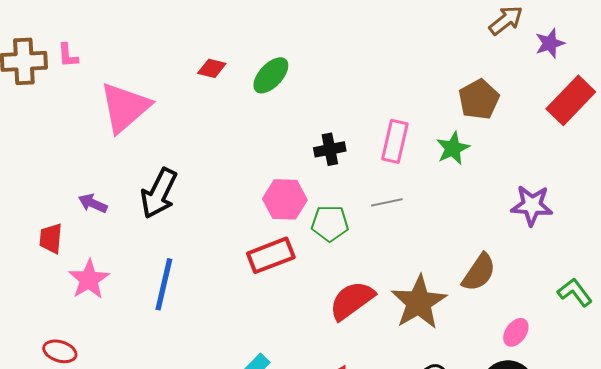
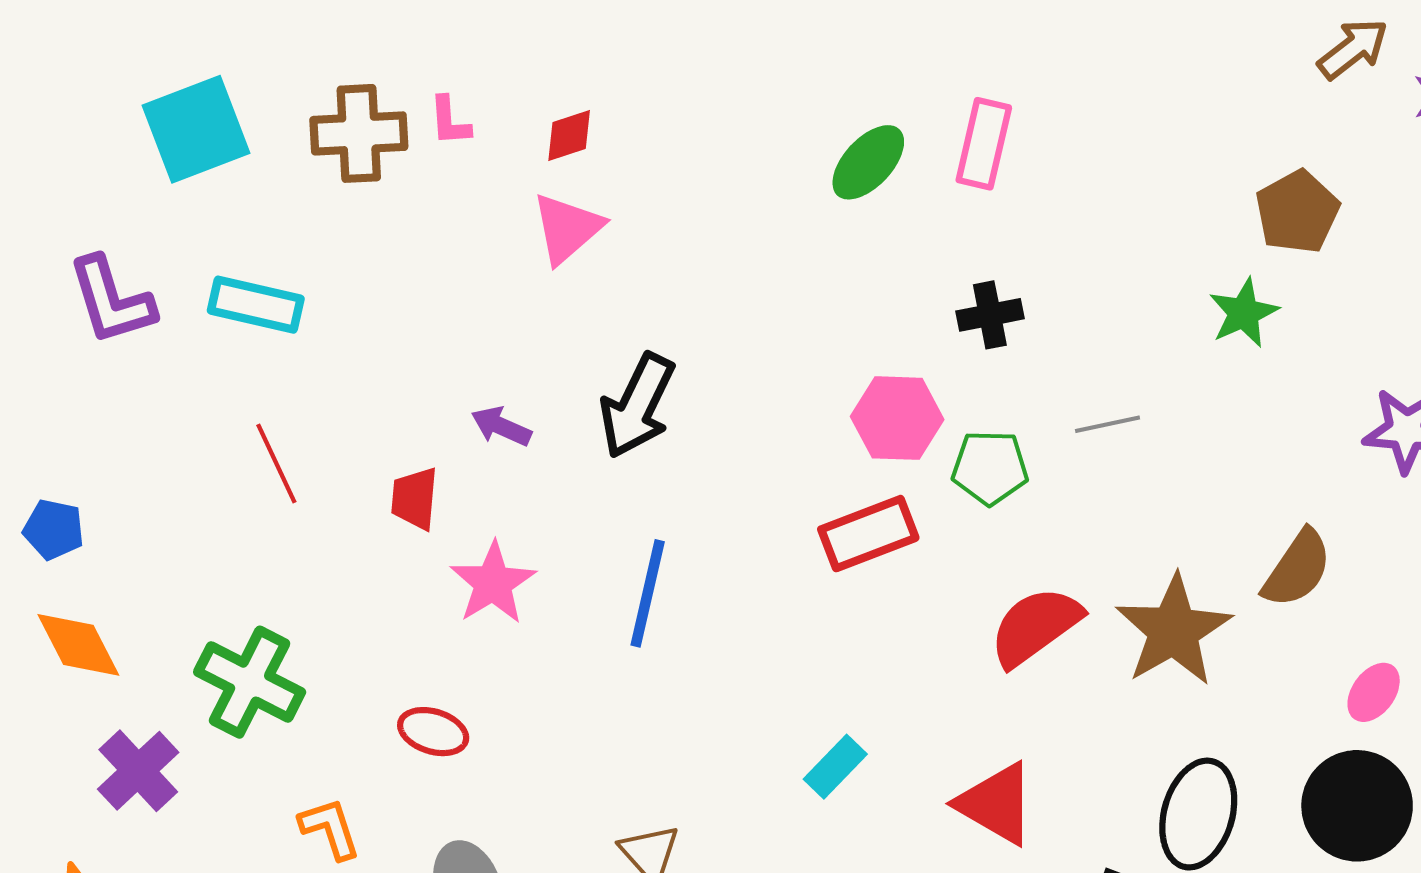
red diamond: (212, 68) -> (569, 136), moved, turned -32
pink triangle: (125, 107) -> (567, 228), size x0.7
pink rectangle: (395, 141) -> (984, 144), moved

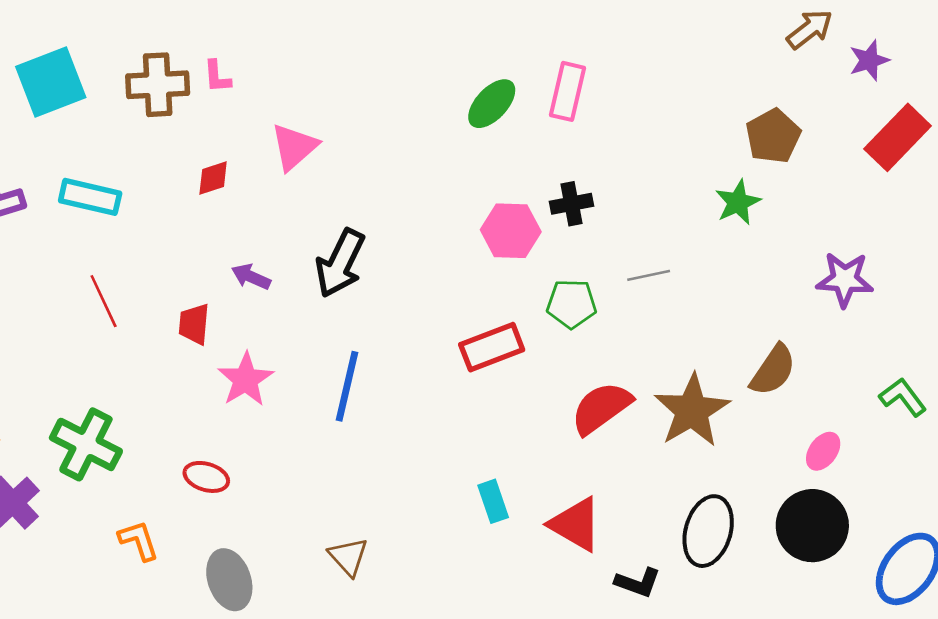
red diamond: (569, 136) -> (213, 178), moved
pink hexagon: (897, 418) -> (511, 231), moved
cyan rectangle: (835, 767) -> (493, 501), moved, turned -63

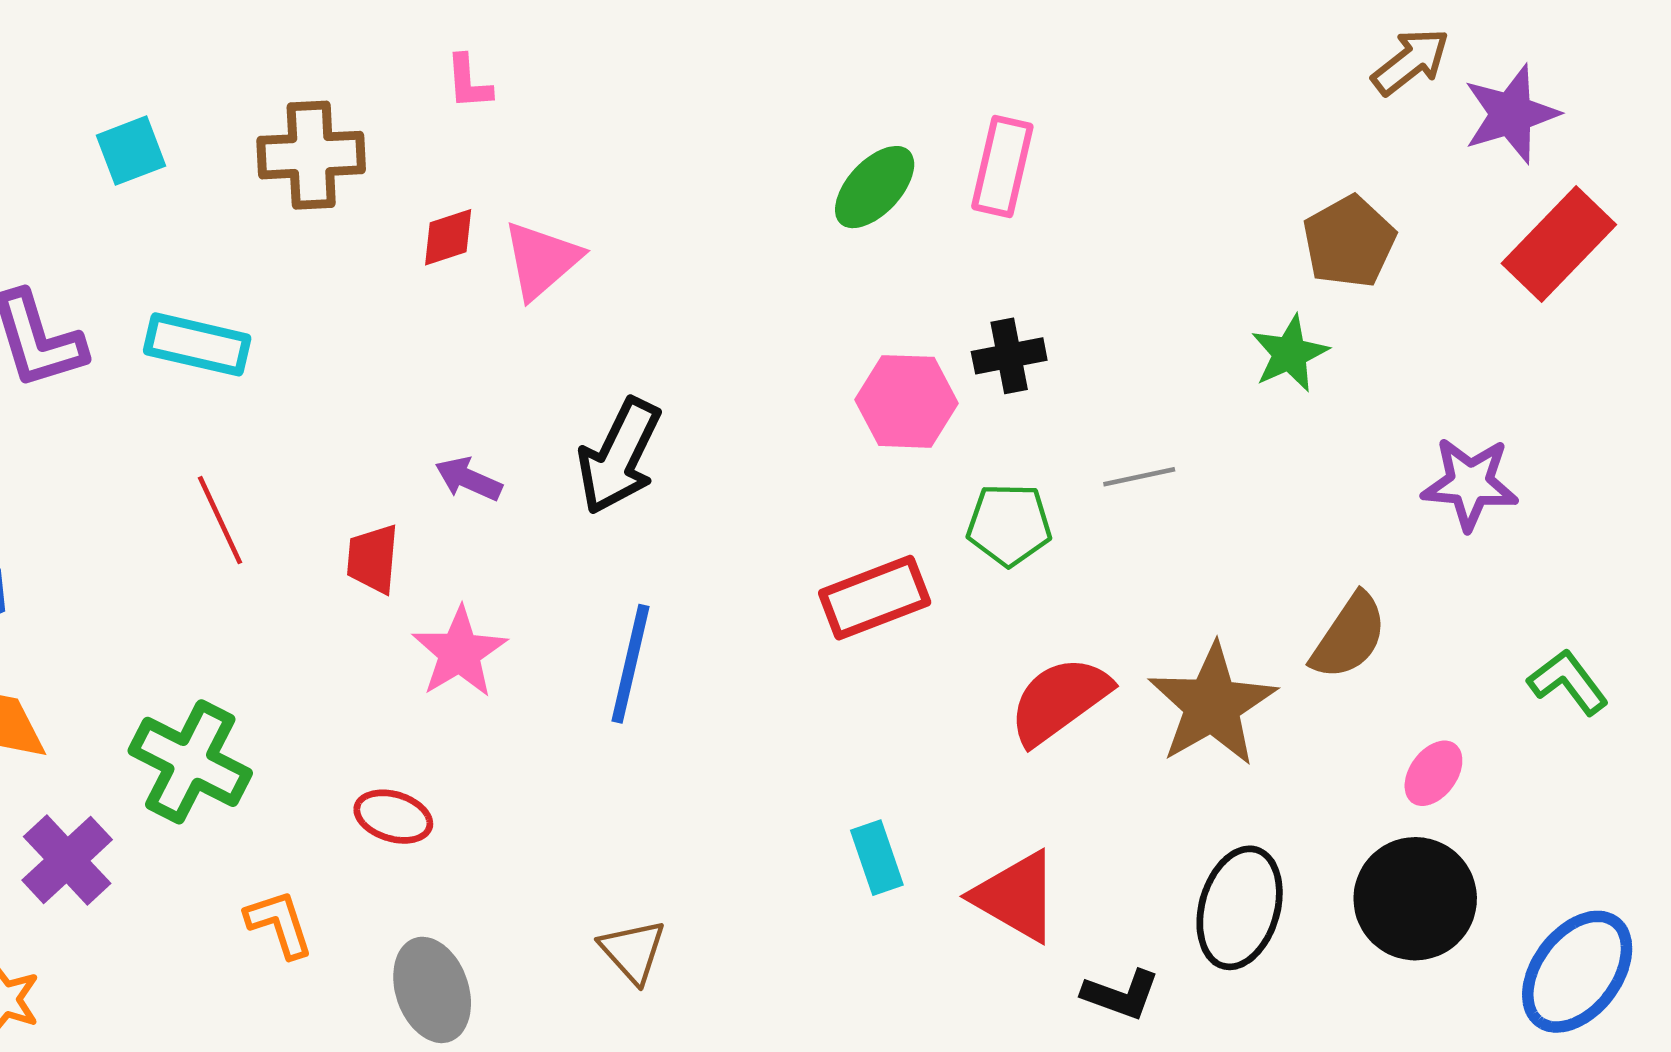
purple star: (869, 60) -> (1511, 114), size x1.4
pink L-shape: (217, 77) -> (469, 82), moved
cyan square: (51, 82) -> (131, 151), size x0.6
red diamond: (213, 178) -> (448, 237), moved

